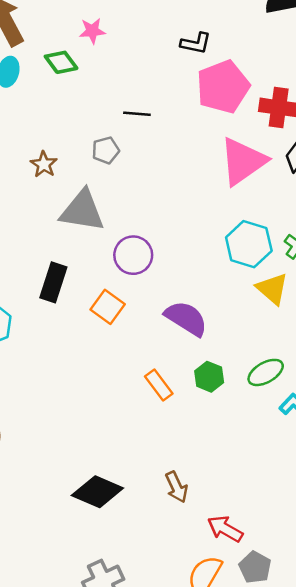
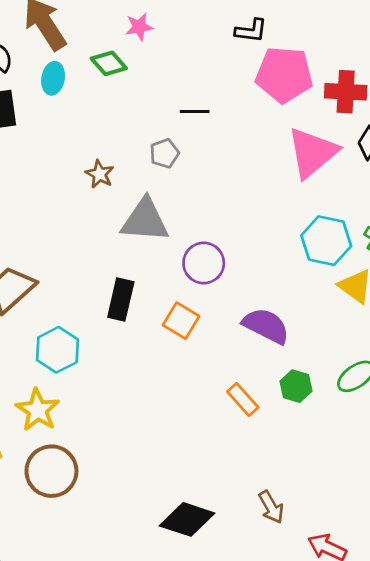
pink pentagon: (223, 87) -> (284, 75), turned 30

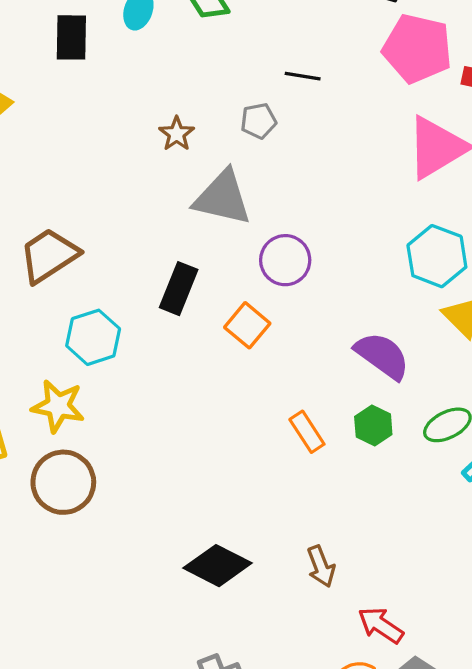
purple semicircle: (266, 326) -> (382, 356), moved
yellow star: (38, 410) -> (58, 406), turned -30

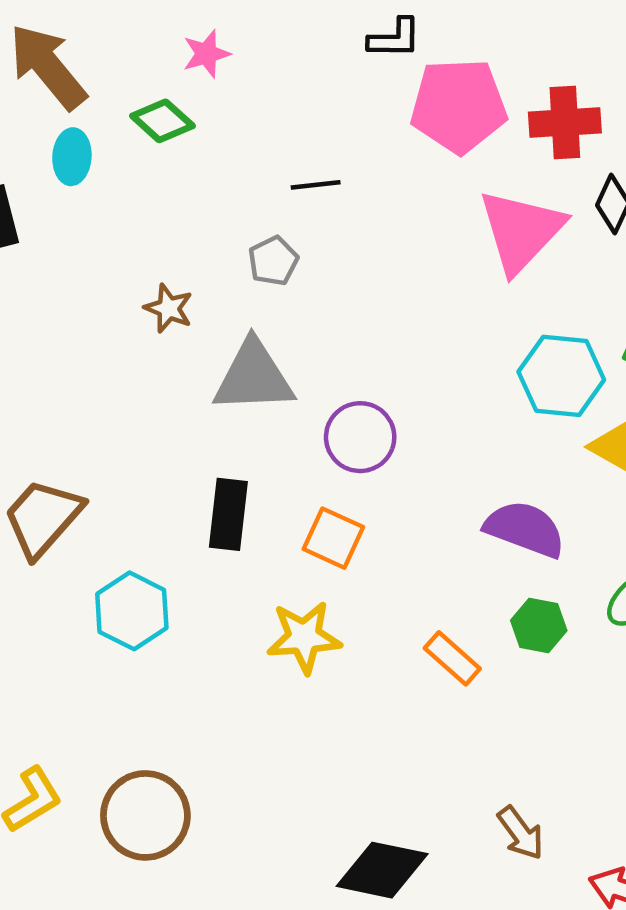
yellow star: (58, 406) -> (304, 637), moved

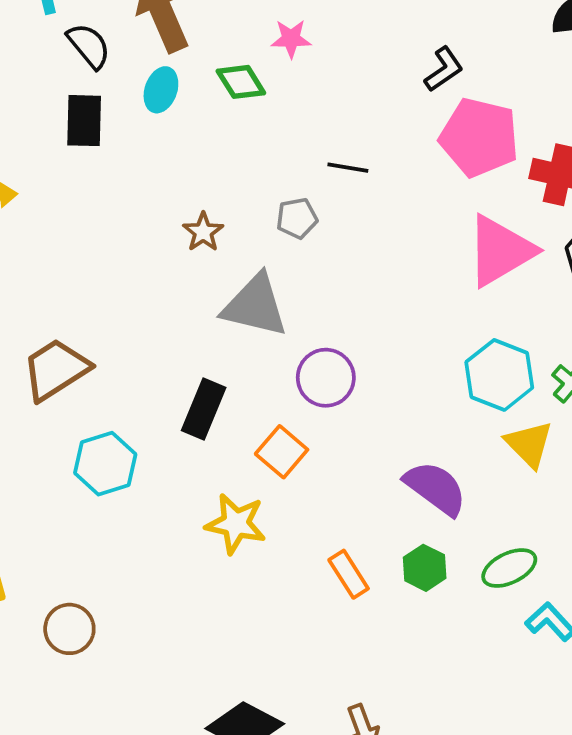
black L-shape: (395, 38) -> (444, 69), turned -51
brown circle: (145, 815) -> (69, 629), size x0.7

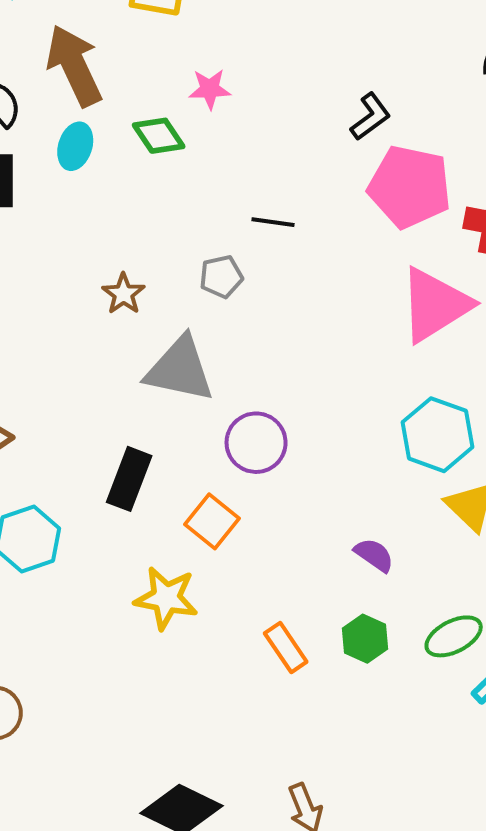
purple semicircle: (436, 488) -> (374, 555), size x0.6

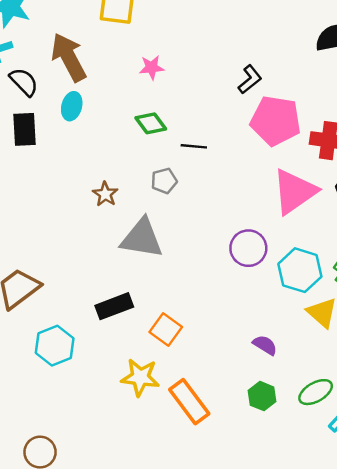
green diamond: (159, 136) -> (151, 123), moved
purple circle: (256, 443) -> (248, 248), moved
black rectangle: (129, 479) -> (114, 306), turned 51
orange rectangle: (286, 648) -> (189, 402), moved, size x1.5

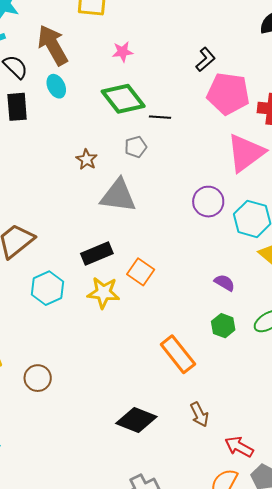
cyan ellipse: (72, 106) -> (56, 86), turned -40
green diamond: (151, 123) -> (123, 99), size x1.6
yellow star: (140, 377) -> (103, 293), moved
orange rectangle: (189, 402) -> (178, 354), moved

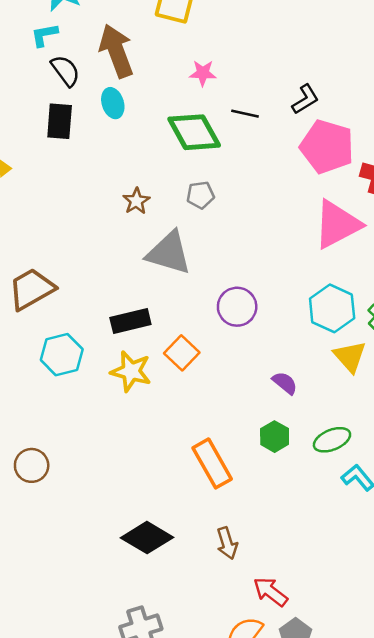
black line: (160, 117) -> (245, 114), moved
purple circle: (208, 202) -> (237, 307), moved

